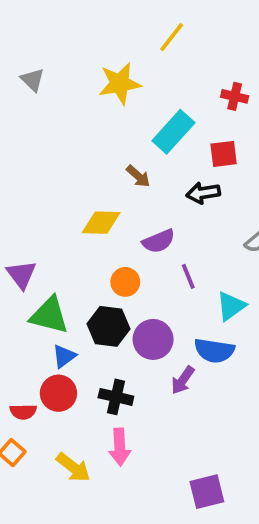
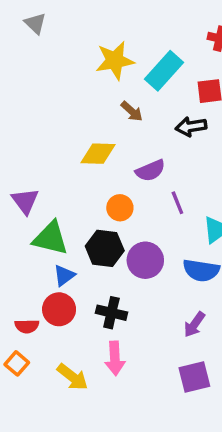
yellow star: (120, 83) -> (115, 61), moved
purple arrow: (183, 380) -> (194, 325), moved
purple square: (207, 492) -> (194, 377), moved

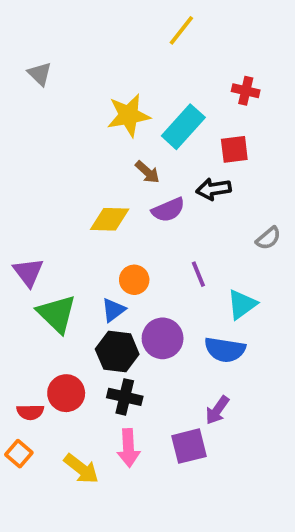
purple semicircle: (150, 171) -> (168, 210), moved
green triangle: (51, 238) -> (57, 314), turned 30
black hexagon: (105, 248) -> (117, 352), moved
blue triangle: (64, 275) -> (113, 310), moved
purple square: (194, 377) -> (189, 446), moved

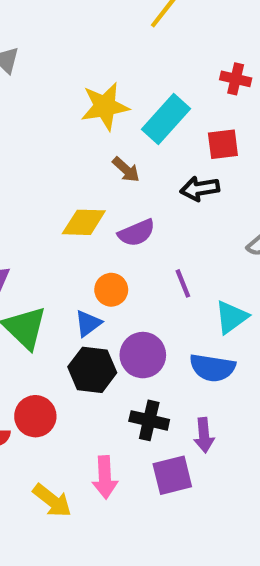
purple semicircle: (168, 210) -> (137, 233), moved
black cross: (125, 397) -> (149, 420), moved
purple arrow: (217, 410) -> (204, 435), turned -40

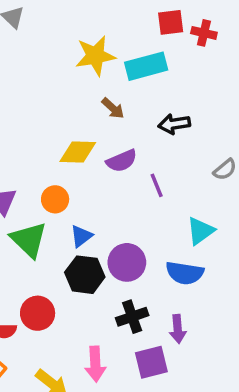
cyan rectangle: (166, 119) -> (146, 66), turned 33
red square: (223, 144) -> (171, 22), moved
purple line: (183, 283) -> (157, 185), moved
orange circle: (111, 290) -> (55, 199), moved
black cross: (149, 420) -> (132, 317), turned -32

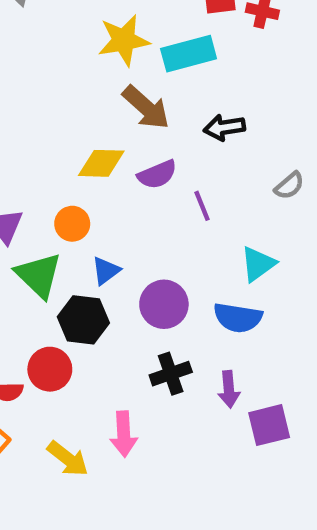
brown arrow: (113, 108) -> (146, 107), size x1.6
black hexagon: (85, 275) -> (83, 320), moved
purple square: (151, 362) -> (269, 425), moved

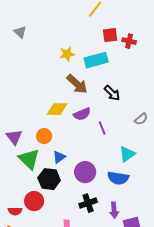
yellow star: (124, 40) -> (67, 54), size x0.7
black arrow: (224, 128) -> (112, 93), turned -126

